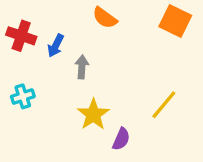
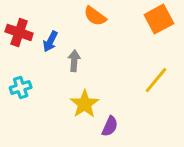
orange square: (175, 21) -> (159, 19), turned 36
yellow line: (164, 105) -> (156, 80), moved

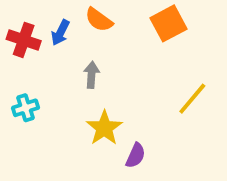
orange semicircle: (95, 16) -> (99, 20), moved
orange square: (159, 19) -> (169, 23), moved
blue arrow: (50, 41) -> (60, 33), moved

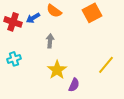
blue arrow: (60, 33) -> (33, 18), turned 32
yellow line: (192, 99) -> (106, 65), moved

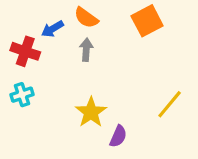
red cross: (13, 22) -> (25, 51), moved
gray arrow: (50, 41) -> (86, 50), moved

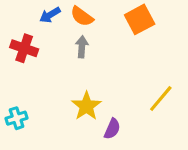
blue arrow: (52, 29) -> (50, 15), moved
cyan cross: (22, 95) -> (17, 118), moved

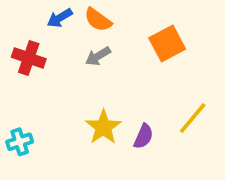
orange square: (140, 19) -> (167, 43), moved
gray arrow: (82, 47) -> (98, 56), turned -125
purple semicircle: (112, 129) -> (143, 136), moved

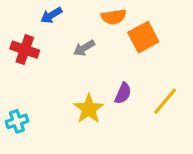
orange semicircle: (98, 20) -> (114, 17), moved, turned -45
purple semicircle: (143, 136) -> (123, 93), moved

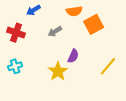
purple semicircle: (123, 93) -> (73, 56), moved
cyan cross: (17, 121) -> (15, 66), moved

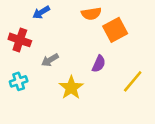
gray arrow: (55, 32) -> (50, 60), moved
purple semicircle: (73, 56) -> (99, 64), moved

